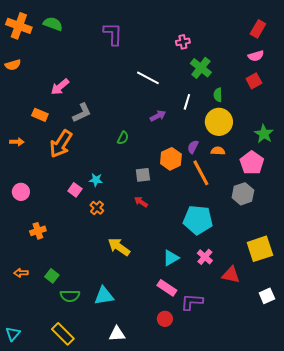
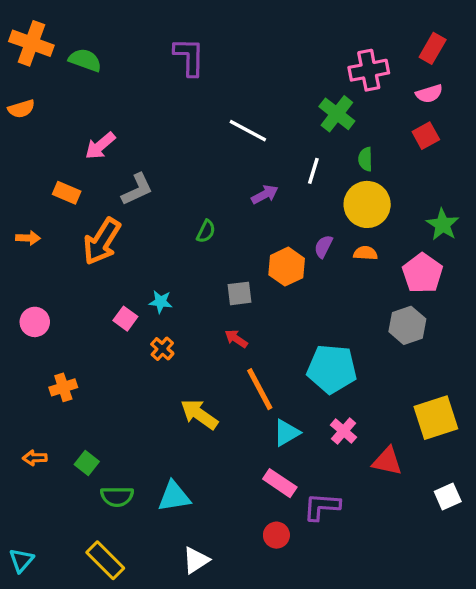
green semicircle: (53, 24) -> (85, 60), moved
pink cross: (183, 42) -> (369, 70), moved, size x1.6
orange line: (201, 173) -> (260, 389), moved
white triangle: (117, 334) -> (196, 560), turned -30

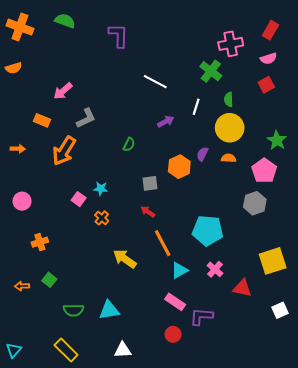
green semicircle: (85, 60) -> (65, 21), moved
green square: (87, 463) -> (49, 280), moved
white triangle: (196, 560) -> (123, 350), turned 30

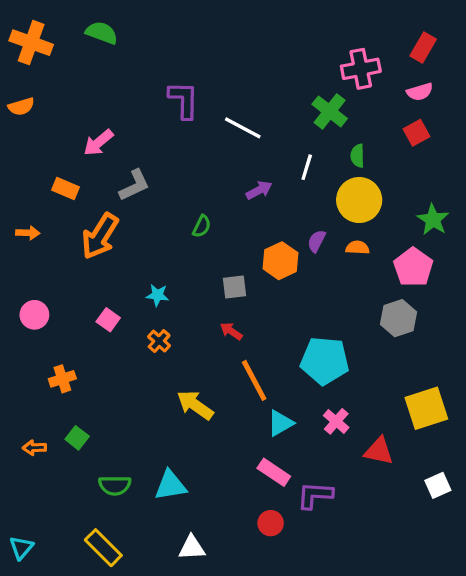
purple L-shape: (118, 35) -> (184, 100), moved
pink square: (79, 199) -> (108, 320), moved

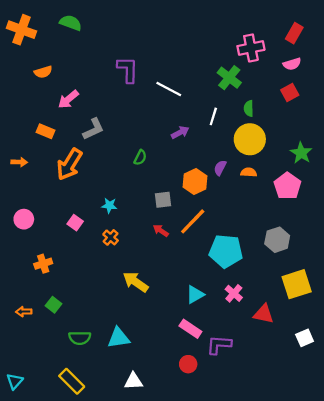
orange semicircle: (21, 107) -> (43, 72), moved
gray hexagon: (399, 318) -> (277, 240), moved
orange line: (254, 380) -> (193, 221), moved, turned 72

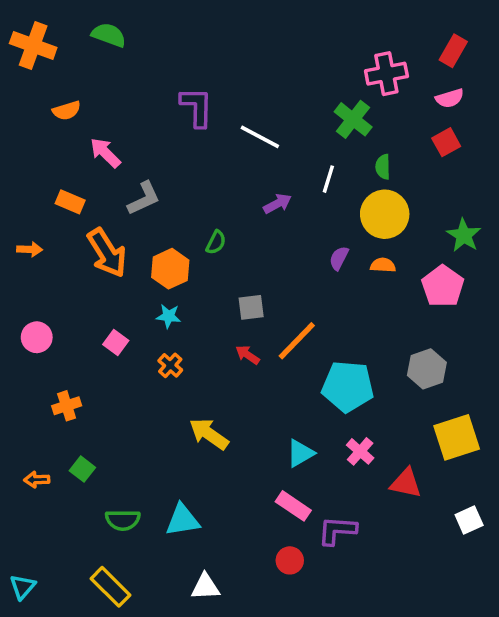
pink arrow: (68, 99) -> (105, 153), turned 85
orange arrow: (69, 164) -> (107, 253), turned -64
orange hexagon: (195, 181) -> (170, 269), moved

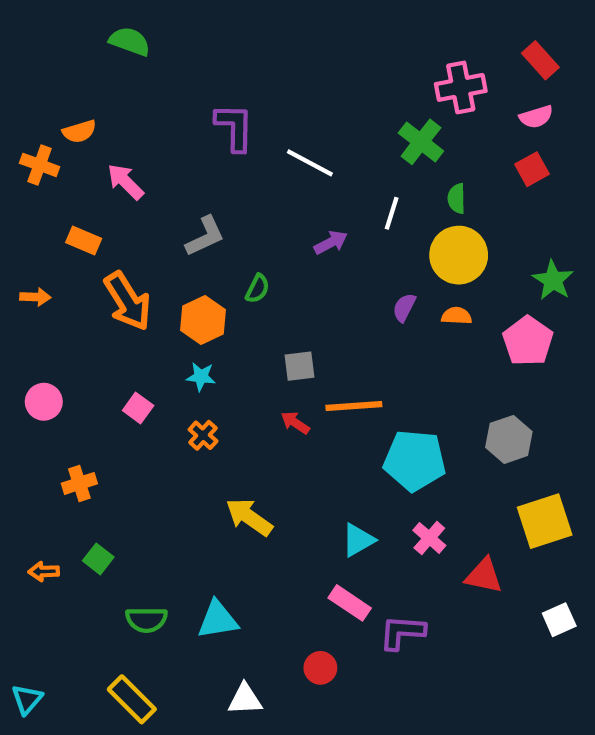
orange cross: (33, 46) -> (40, 165), moved, size x0.7
red rectangle: (453, 51) -> (540, 60), turned -72
gray L-shape: (144, 198) -> (205, 236), moved
orange line: (297, 341) -> (354, 406), turned 42
red circle: (290, 560) -> (320, 668), moved

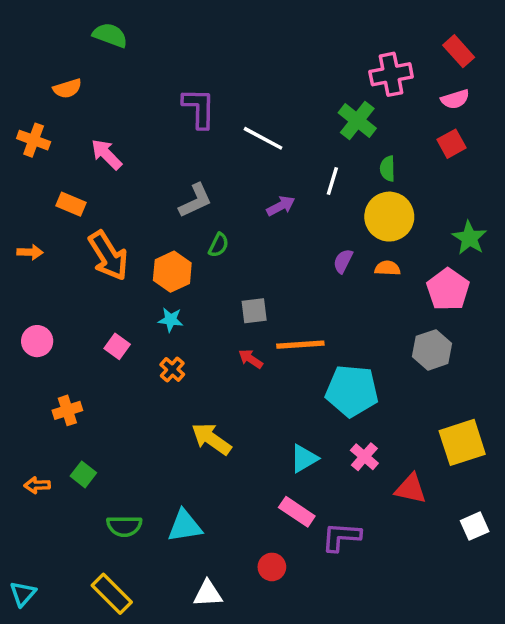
orange semicircle: (79, 131) -> (67, 89), moved
gray L-shape: (205, 236) -> (195, 201), moved
gray hexagon: (509, 439) -> (432, 350), moved

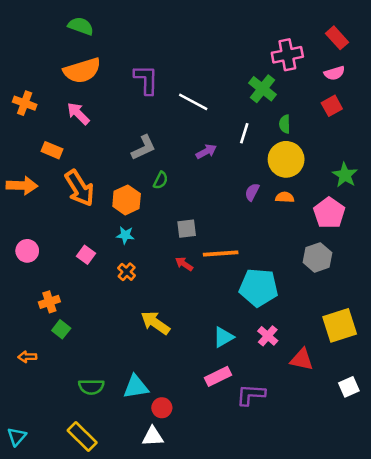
orange semicircle: (67, 89) -> (82, 70), moved, size x1.8
orange arrow: (30, 252) -> (22, 186), size x1.6
green square: (83, 474) -> (61, 329), moved
pink rectangle: (297, 512) -> (218, 376), turned -60
red circle: (272, 567) -> (162, 408), moved

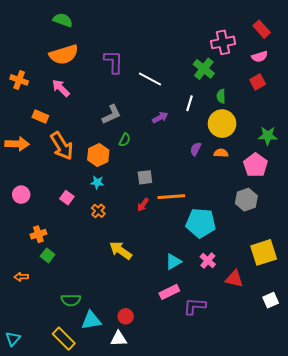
green star: (345, 175) -> (268, 136), turned -30
red arrow: (184, 264) -> (143, 205), turned -88
cyan triangle: (136, 387) -> (91, 320), moved

